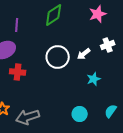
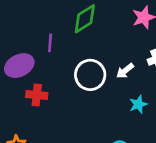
purple line: (17, 25) -> (50, 43), moved

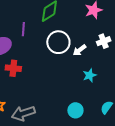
white circle: (90, 75) -> (58, 42), moved

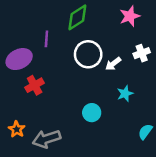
red cross: (13, 68) -> (35, 85), turned -35
cyan circle: (75, 110) -> (92, 113), moved

